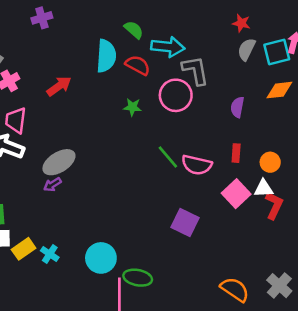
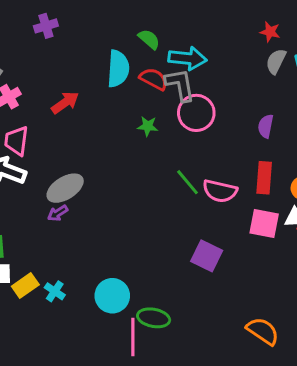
gray L-shape: (195, 70) -> (180, 85), moved
red rectangle: (236, 153) -> (264, 178), size x1.5
pink square: (236, 194) -> (264, 223), turned -36

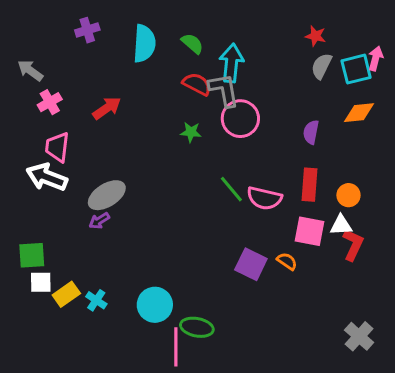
cyan arrow: (187, 58) -> (231, 63), turned -90
cyan semicircle: (118, 69) -> (144, 44), moved
orange semicircle: (263, 331) -> (287, 261), moved, size x0.6

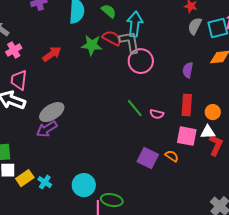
green star: (191, 132) -> (92, 45), moved, size x1.5
pink semicircle: (264, 198) -> (157, 114), size x0.6
purple arrow: (99, 221) -> (47, 129), size x1.5

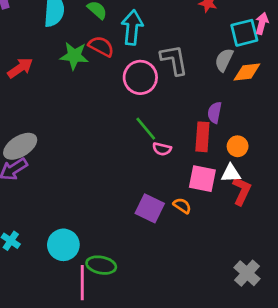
gray semicircle: (195, 26) -> (224, 60), moved
gray L-shape: (130, 42) -> (174, 60), moved
purple semicircle: (188, 70) -> (215, 113), moved
green line: (135, 108) -> (146, 129), moved

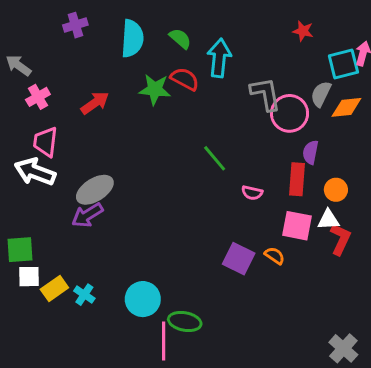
pink circle: (140, 77) -> (290, 113), moved
green line: (146, 129) -> (215, 158), moved
gray cross: (247, 273) -> (343, 348), moved

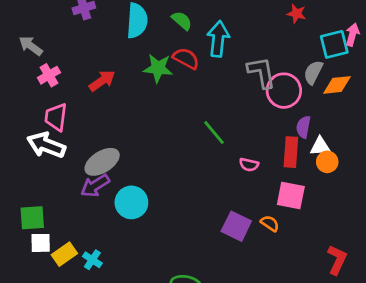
white triangle: (328, 220) -> (320, 146), moved
red L-shape: (340, 239) -> (337, 260), moved
cyan circle: (143, 299) -> (131, 202), moved

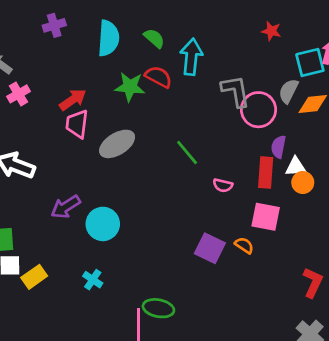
pink trapezoid: (56, 117) -> (77, 124), moved
gray ellipse: (102, 162) -> (117, 144), moved
cyan cross: (92, 260) -> (93, 280), moved

